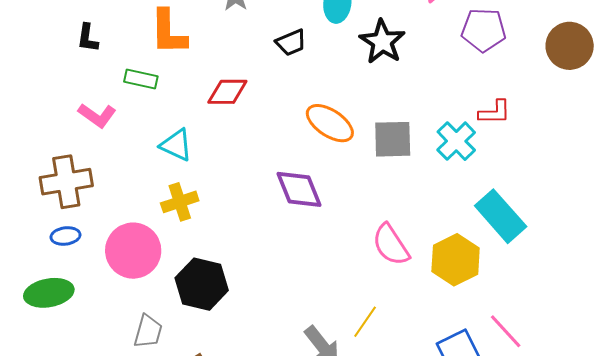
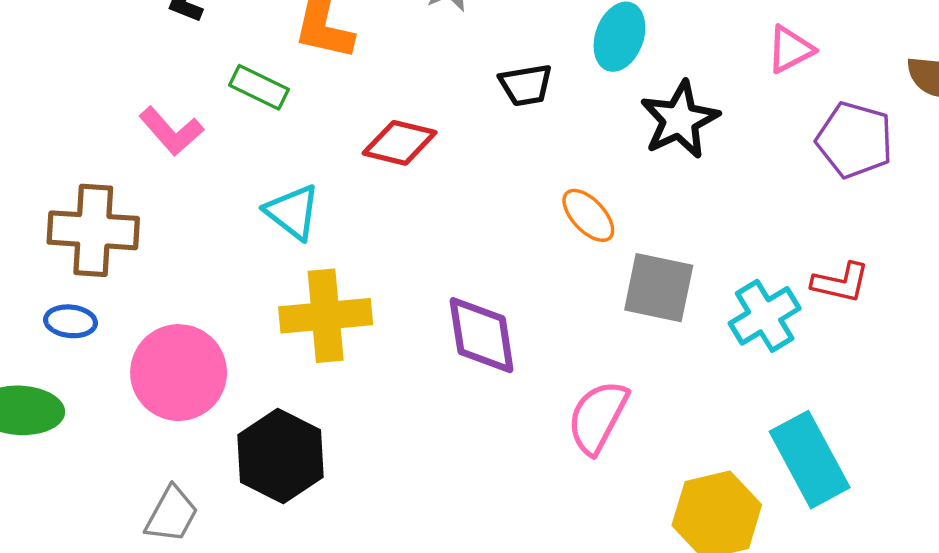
orange ellipse: (330, 123) -> (588, 215), moved, size x0.7
yellow cross: (180, 202) -> (326, 316), moved, size x1.4
pink semicircle: (391, 245) -> (598, 417), moved, turned 48

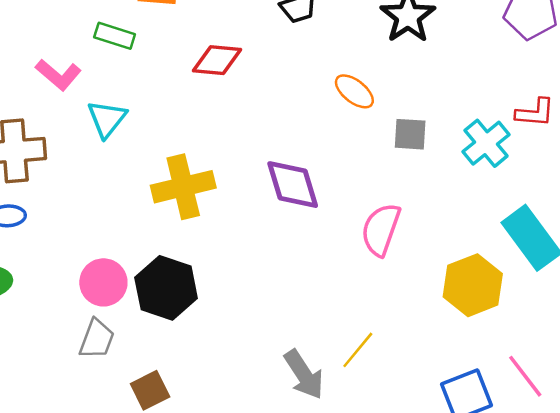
cyan triangle: (293, 212) -> (107, 119), moved, turned 39
gray square: (659, 288) -> (410, 134), size x0.7
pink circle: (179, 373) -> (103, 282), moved, size x0.7

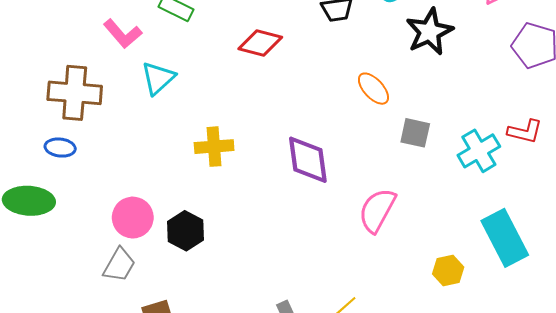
yellow cross: (183, 187) -> (214, 147), size x0.7
yellow hexagon: (473, 285) -> (448, 270), size x0.6
black hexagon: (166, 288) -> (186, 231), size x0.7

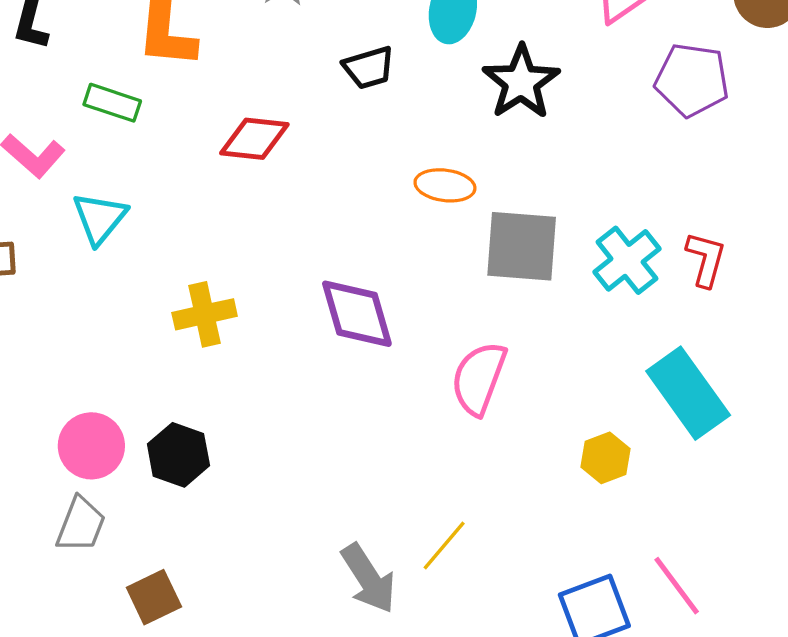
orange ellipse: (373, 89) -> (445, 185), turned -32
red L-shape: (525, 131) -> (706, 259), moved, turned -80
gray square: (415, 133) -> (522, 246), size x1.6

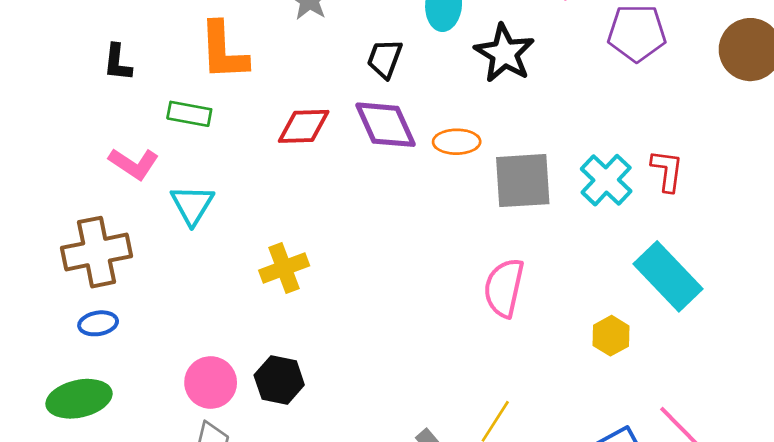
black trapezoid: (369, 68) -> (385, 59), turned 135
purple diamond: (357, 314) -> (385, 125), moved

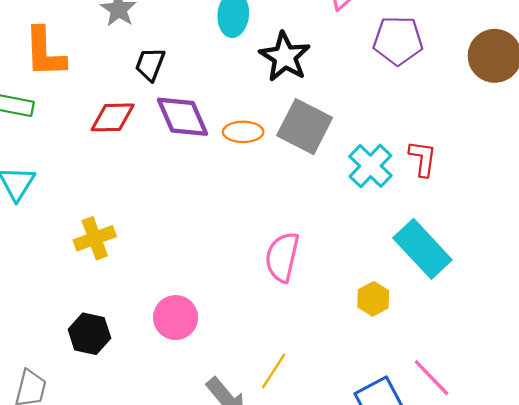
black trapezoid: (385, 59) -> (150, 64), moved
gray square: (523, 181) -> (305, 127), moved, turned 30
pink circle: (211, 382) -> (176, 318), moved

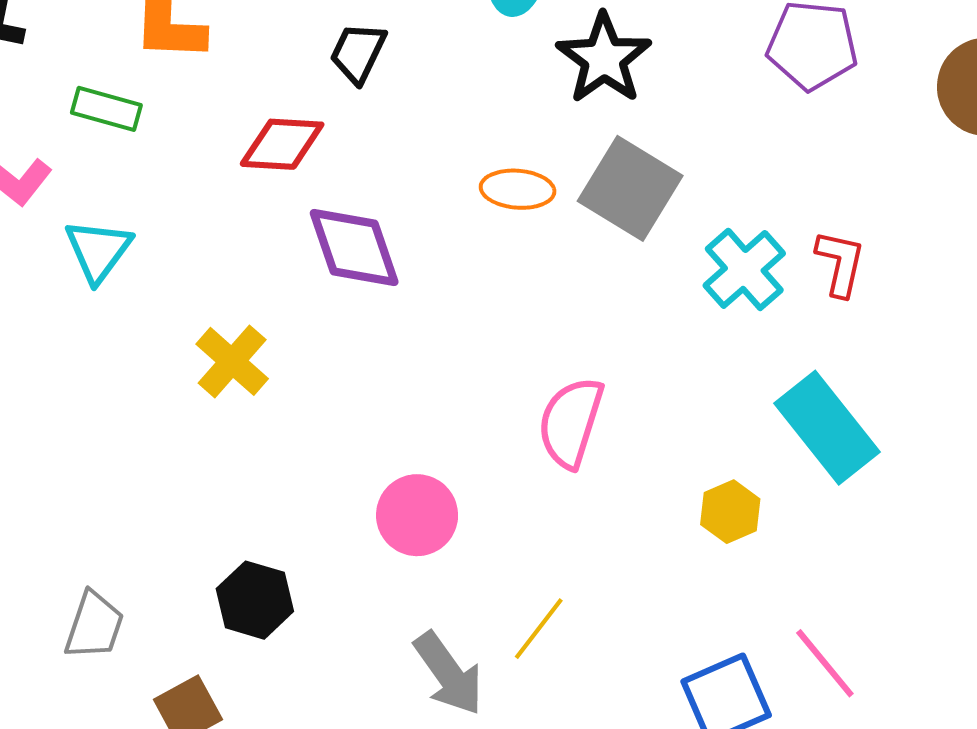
purple diamond: (183, 117) -> (354, 248), moved
yellow cross: (95, 238) -> (232, 361), turned -33
pink circle: (176, 318) -> (417, 515), moved
black hexagon: (89, 334) -> (255, 600), moved

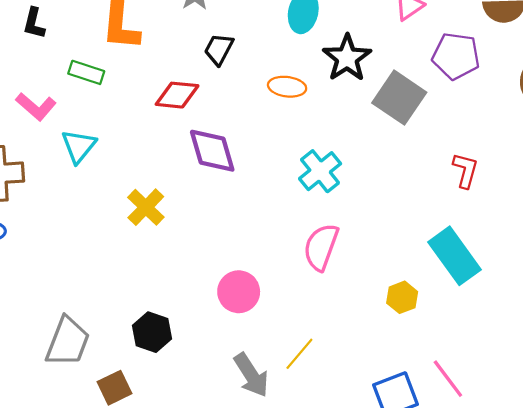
gray square: (630, 188) -> (399, 98), moved
orange ellipse: (518, 189) -> (287, 87), moved
cyan cross: (744, 269) -> (320, 171), moved
gray trapezoid: (94, 626) -> (68, 342), size x1.4

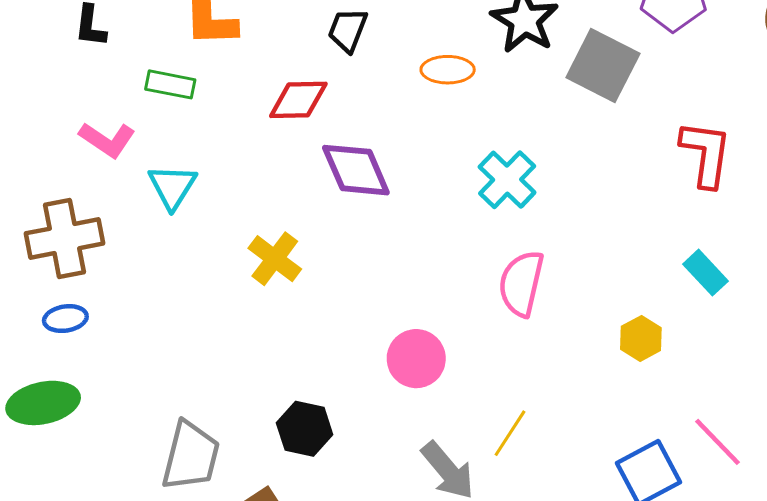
red L-shape: (465, 170) -> (706, 154), size x1.4
cyan rectangle: (455, 256) -> (706, 273), size x0.6

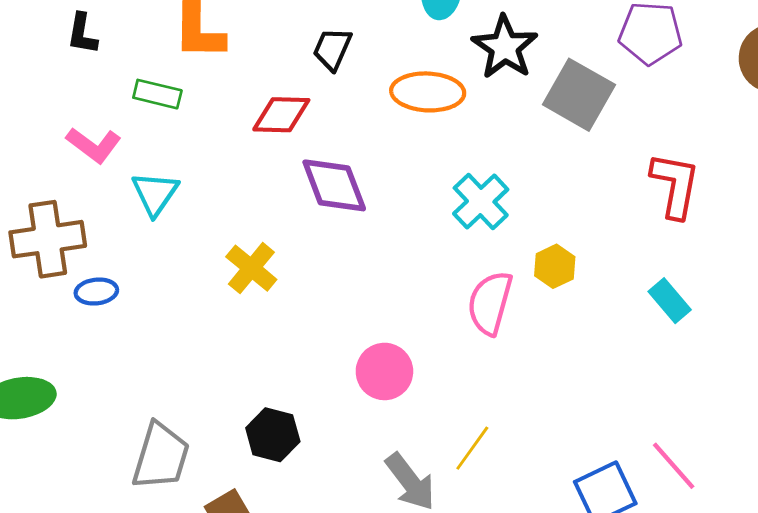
orange ellipse: (448, 70) -> (428, 92), size x1.4
blue ellipse: (65, 319) -> (96, 292), moved
yellow hexagon: (641, 338) -> (555, 266), moved

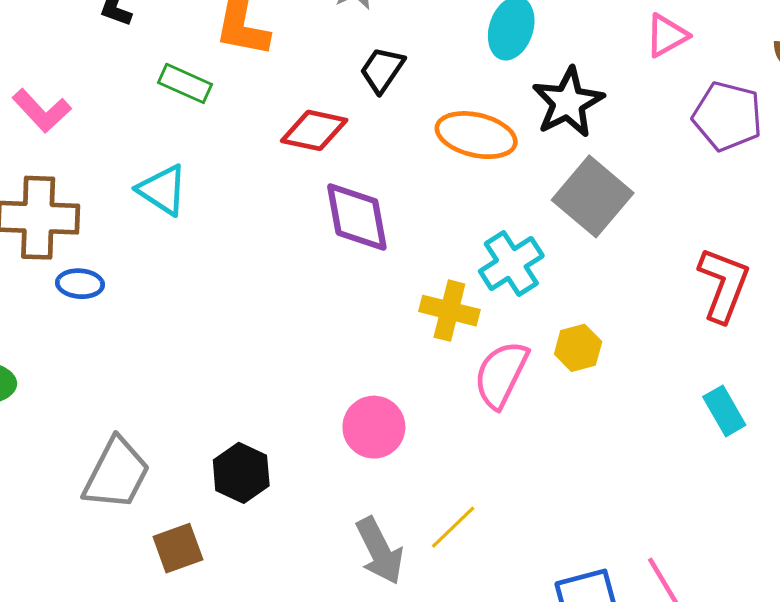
gray square: (579, 95) -> (593, 196), moved
pink L-shape: (94, 145) -> (42, 111), moved
cyan triangle: (155, 193) -> (163, 190), turned -42
yellow cross: (251, 268) -> (449, 311), moved, turned -36
cyan rectangle: (670, 301) -> (724, 411), moved

